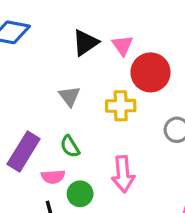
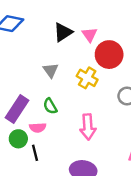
yellow cross: (121, 106) -> (87, 78), turned 30
green circle: (80, 194) -> (18, 139), moved

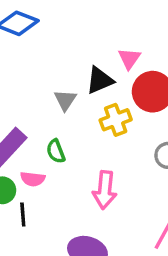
black triangle: (63, 32) -> (100, 80), moved
yellow cross: (87, 78) -> (116, 120), turned 30

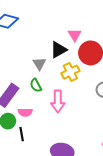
green semicircle: (56, 151) -> (36, 85), moved
pink arrow: (105, 190) -> (58, 101), moved

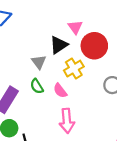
pink arrow: (58, 101) -> (67, 121), moved
pink semicircle: (25, 112) -> (60, 91), moved, turned 56

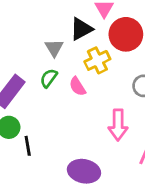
green semicircle: (37, 86) -> (49, 78), turned 63
pink arrow: (67, 121) -> (118, 125), moved

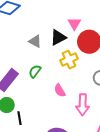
gray triangle: (54, 48) -> (35, 41), moved, turned -32
pink semicircle: (77, 86) -> (60, 90), moved

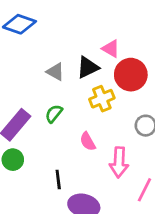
pink triangle: (74, 24) -> (111, 49), turned -32
black line: (19, 118) -> (58, 180), moved

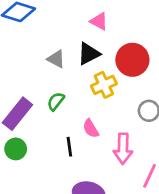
pink triangle: (111, 49) -> (99, 21), moved
black line: (58, 180) -> (69, 147), moved

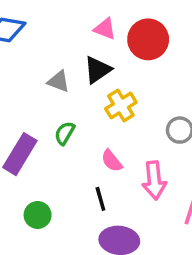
red circle: (132, 60) -> (148, 39), moved
black line: (69, 147) -> (100, 199), moved
green circle: (16, 149) -> (38, 215), moved

